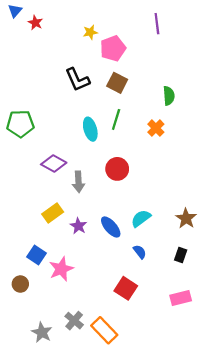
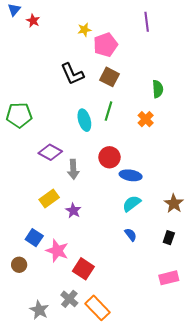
blue ellipse: (111, 227) -> (131, 175), moved, turned -40
pink star: (61, 269) -> (57, 251), turned -30
red square: (126, 288) -> (83, 269), moved

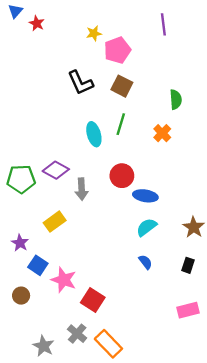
green pentagon: (19, 115) -> (21, 179), moved
purple star: (73, 211) -> (20, 243), moved

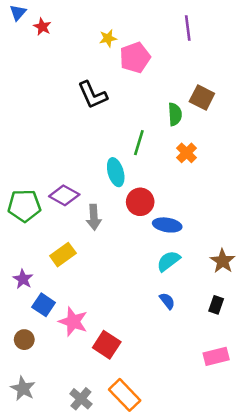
brown square: (122, 86) -> (202, 98), moved
green semicircle: (176, 99) -> (175, 114), moved
cyan ellipse: (94, 134) -> (116, 172), moved
gray cross: (77, 334) -> (81, 399), moved
gray star: (43, 346) -> (23, 389), moved

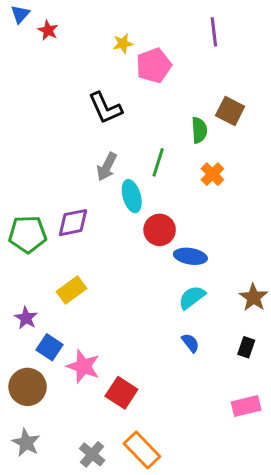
purple diamond: (64, 195) -> (73, 223), turned -40
gray arrow: (94, 217) -> (107, 167), moved, turned 30
brown circle: (24, 340) -> (28, 387), size x1.6

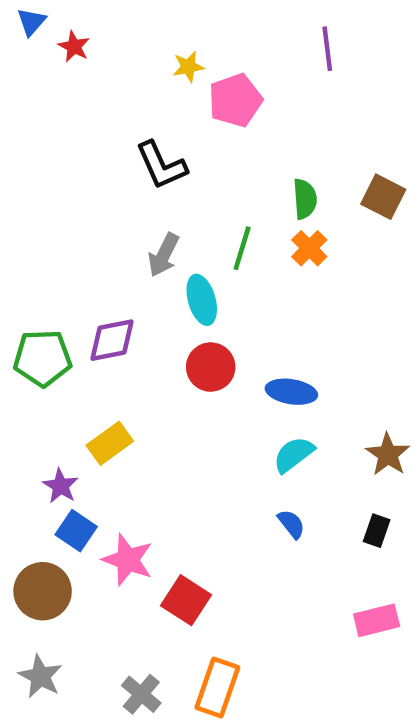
brown square: (230, 111) -> (383, 197), moved
orange cross: (212, 174) -> (309, 248), moved
red circle: (160, 230) -> (211, 367), moved
purple star: (26, 318) -> (60, 486), moved
orange rectangle: (142, 450) -> (217, 688), turned 63

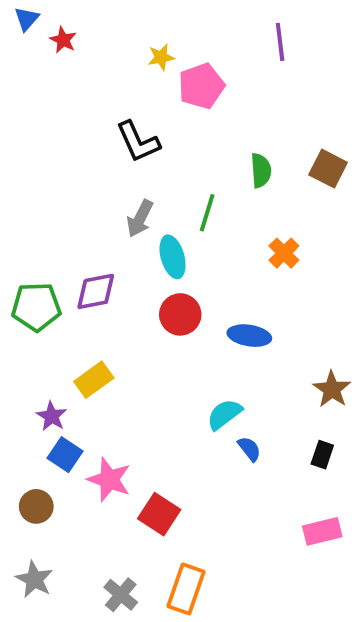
orange cross: (309, 248) -> (284, 253), moved
cyan semicircle: (294, 454) -> (224, 414), moved
brown circle: (43, 591) -> (36, 506), size x0.7

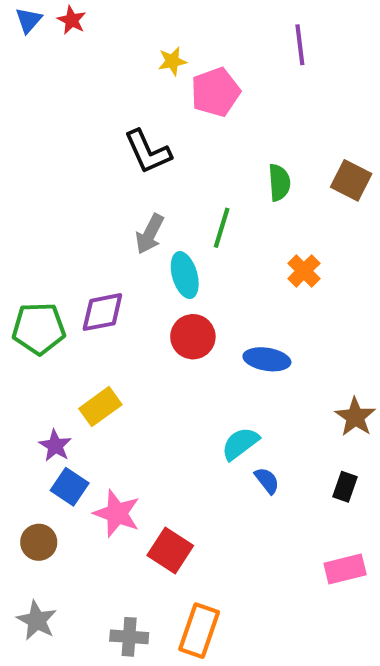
red star: (63, 40) -> (72, 20), moved
gray cross: (121, 595) -> (129, 637), turned -36

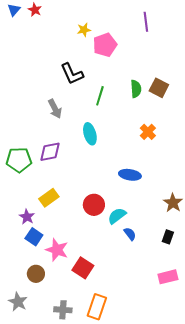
brown square: (351, 180) -> (159, 88), moved
green line: (222, 228) -> (100, 96), moved
gray arrow: (150, 234) -> (55, 109), moved, turned -54
red circle: (193, 337) -> (94, 205), moved
brown circle: (39, 542) -> (36, 274), moved

